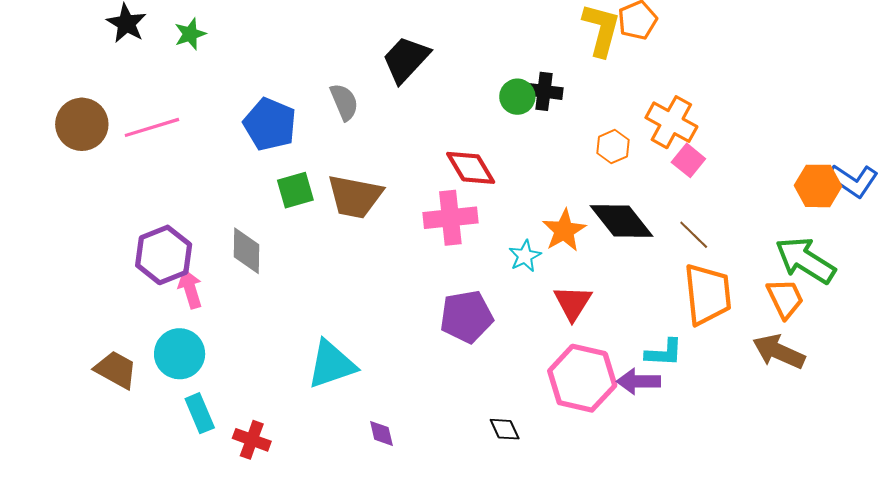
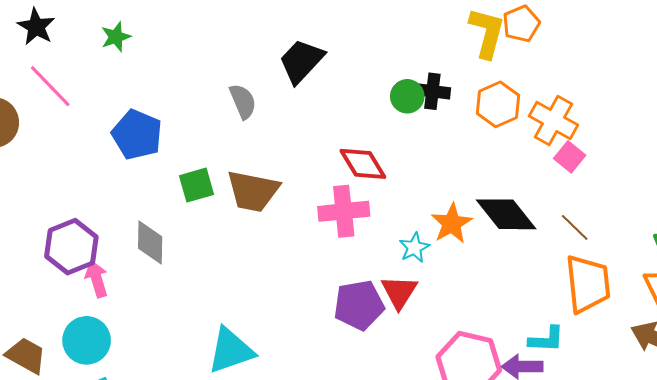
green star: (190, 34) -> (116, 37), moved
blue pentagon: (270, 124) -> (137, 135), moved
pink line: (152, 127) -> (50, 86), moved, turned 63
orange hexagon: (613, 147) -> (498, 104), moved, size x1.4
red triangle: (573, 303) -> (399, 292), moved

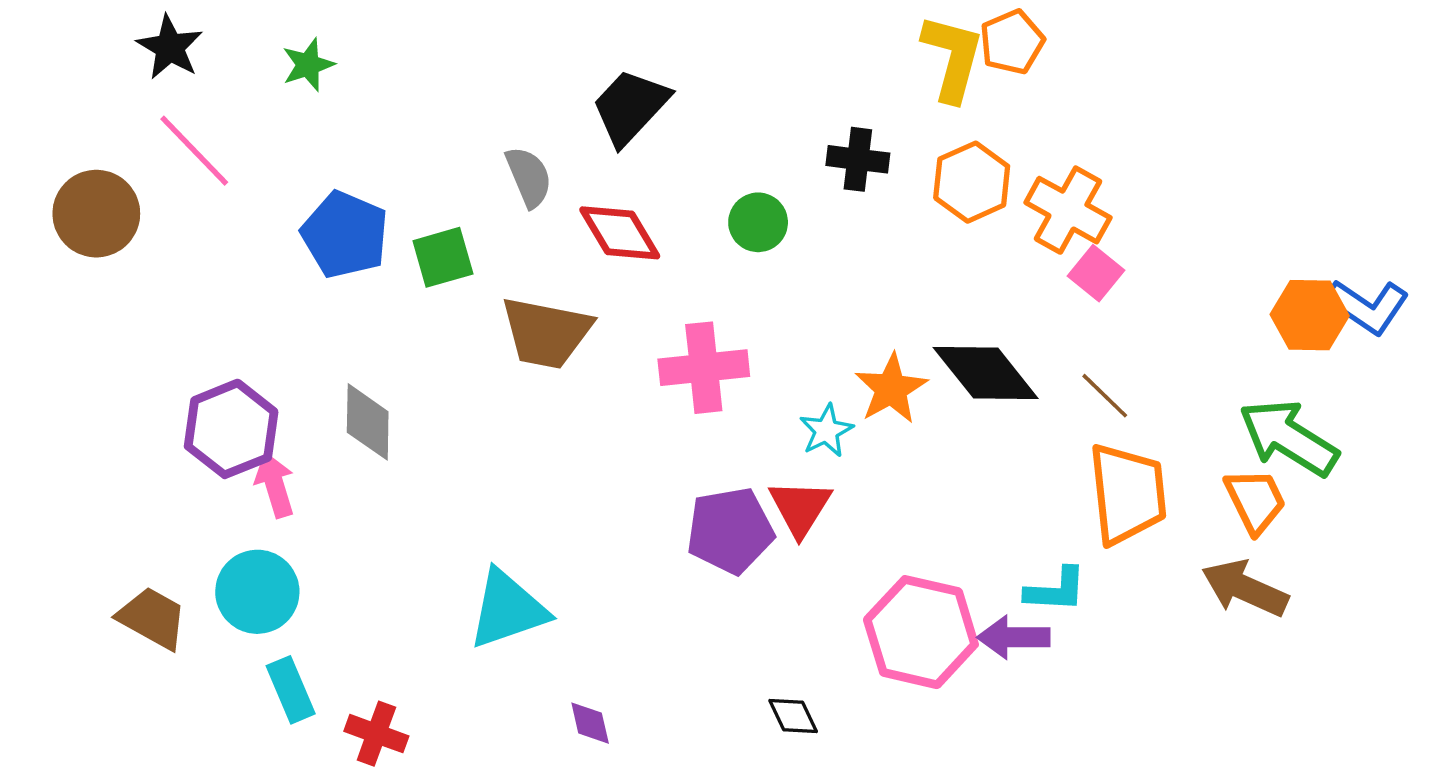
green circle: (407, 96) -> (758, 222), moved
red diamond: (363, 164) -> (620, 233), moved
green square: (196, 185) -> (443, 257), moved

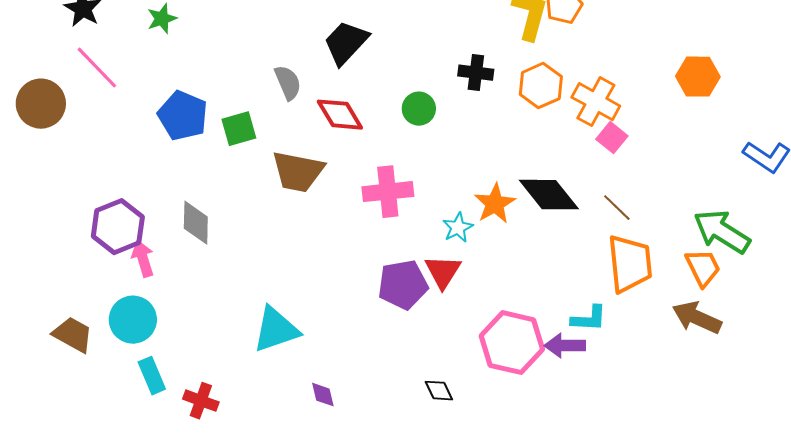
orange hexagon: (1310, 315) -> (698, 77), moved

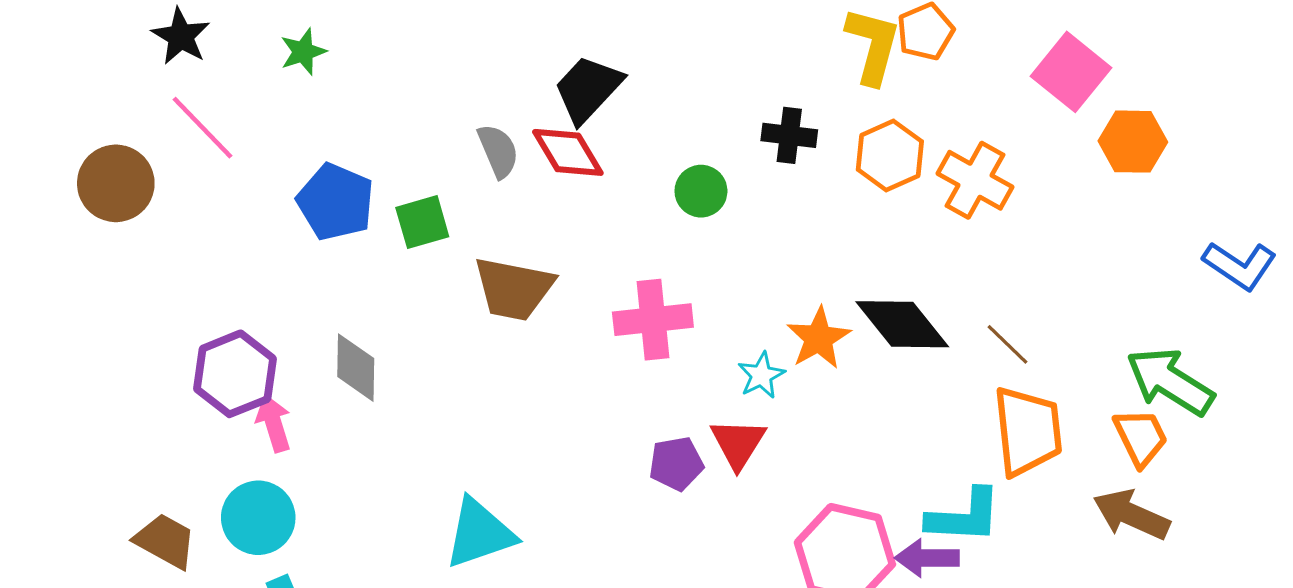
red diamond: (340, 115) -> (568, 152), moved
pink square: (612, 138) -> (1071, 72), moved, size x1.6
purple pentagon: (403, 285) -> (676, 464), size x0.7
cyan L-shape: (589, 319) -> (964, 516), size x1.4

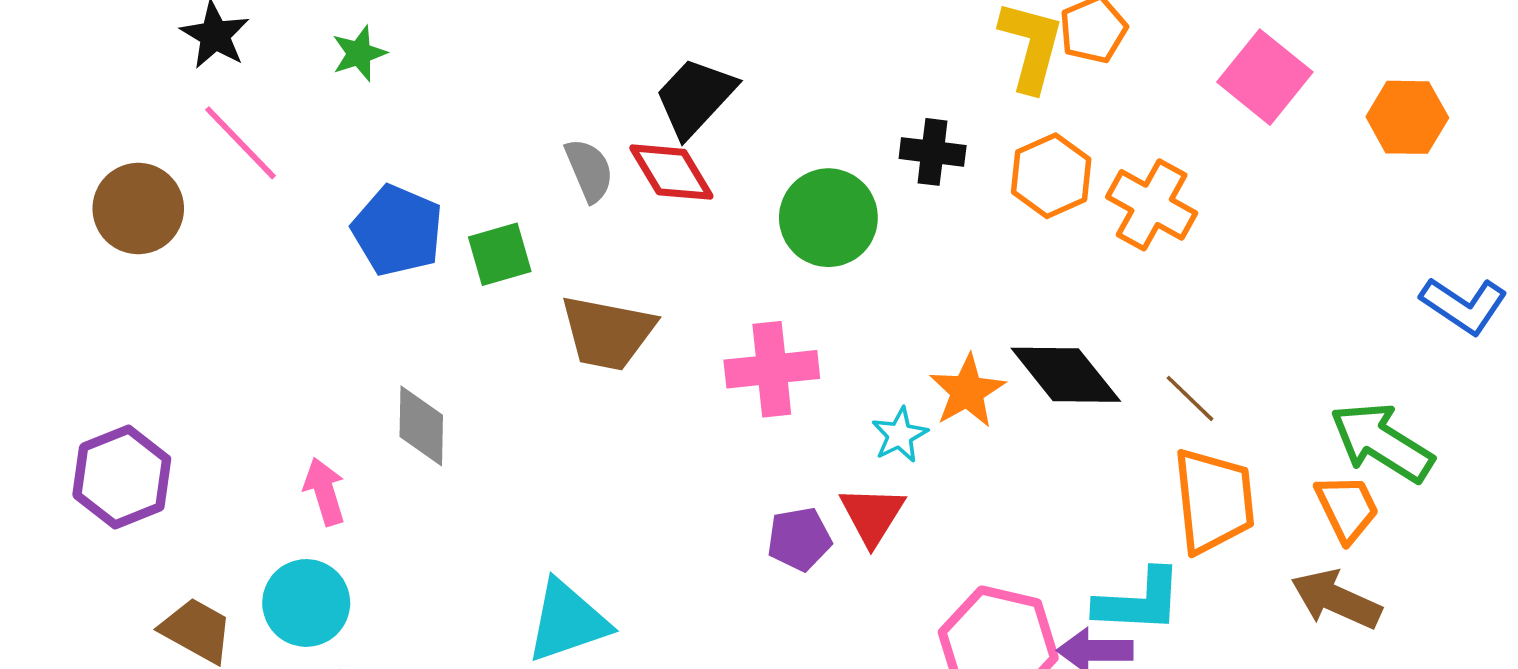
orange hexagon: (1133, 142) -> (1407, 117), moved
green circle: (701, 191) -> (828, 218), size x1.6
purple hexagon: (235, 374) -> (122, 477), moved

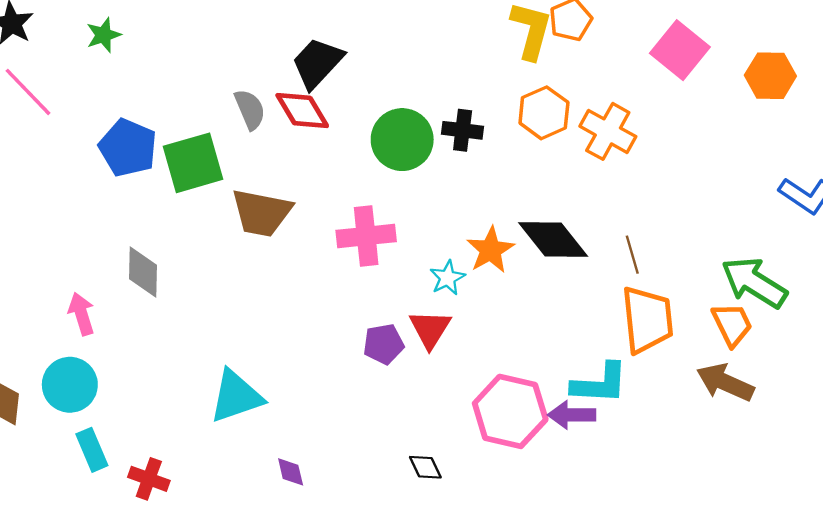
black cross: (933, 152) -> (463, 130), moved
green square: (500, 254) -> (193, 163), size x1.5
brown line: (1190, 398) -> (632, 255), turned 30

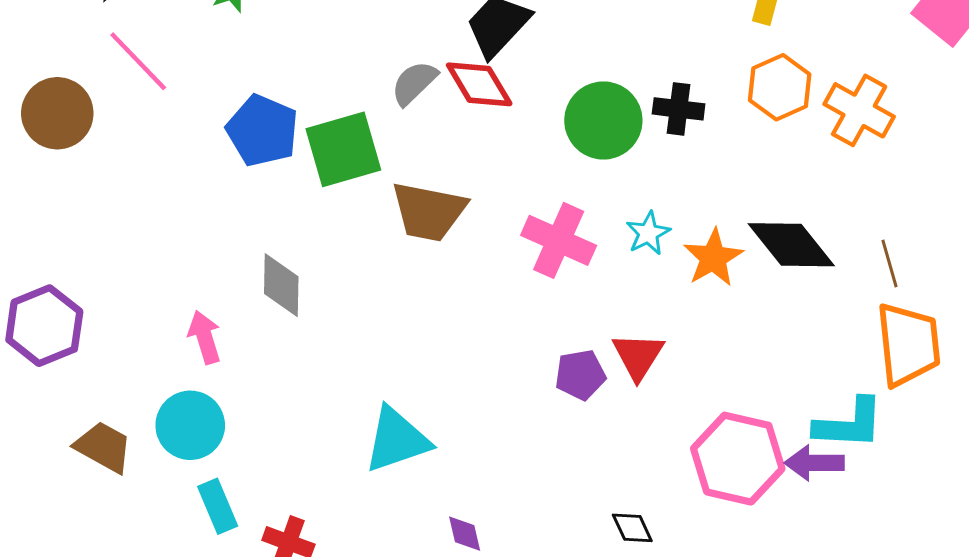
gray semicircle: (250, 109) -> (414, 83), turned -111
pink cross: (366, 236) -> (559, 240), turned 30
cyan star: (447, 278) -> (648, 233), moved

